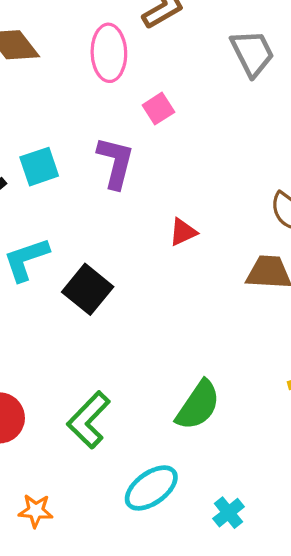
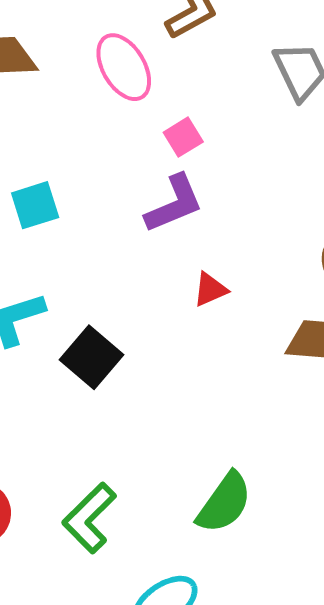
pink ellipse: (109, 53) -> (124, 67), turned -30
purple L-shape: (116, 163) -> (174, 204), moved, turned 52

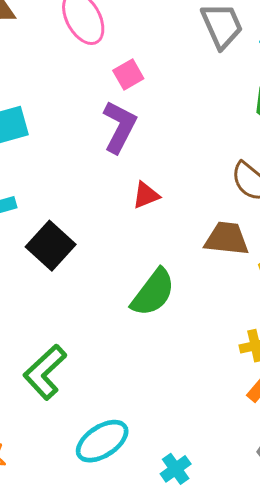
purple L-shape: (174, 204) -> (120, 127), turned -42
green semicircle: (224, 503) -> (153, 293), moved

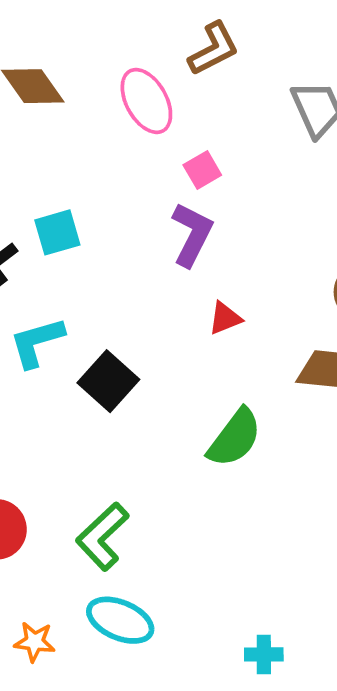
cyan ellipse: (102, 441) -> (120, 620), moved, turned 56
cyan cross: (176, 469) -> (264, 654), turned 36

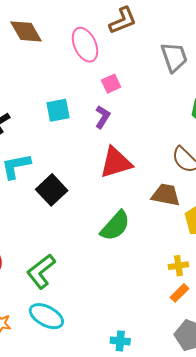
cyan square: (57, 232) -> (58, 110), moved
purple L-shape: (192, 234) -> (103, 117), size x0.7
red triangle: (225, 318) -> (116, 163), size x1.8

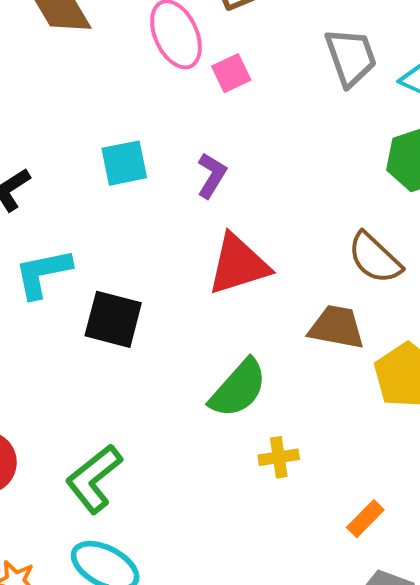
pink square: (111, 84) -> (231, 73), moved
black square: (52, 190) -> (113, 319), turned -32
yellow cross: (178, 266) -> (279, 457), moved

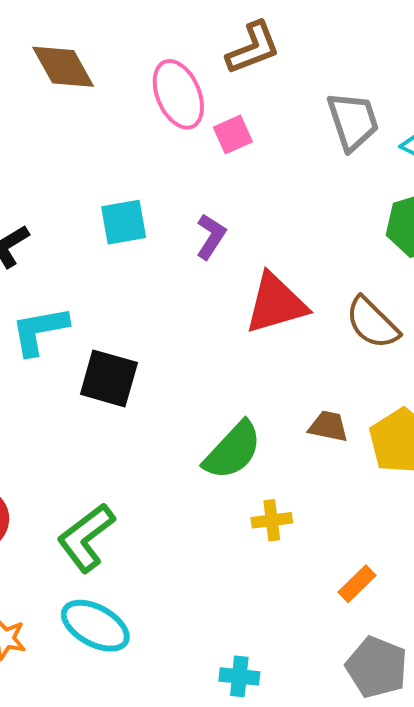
red triangle: (238, 265) -> (276, 304), moved
brown trapezoid: (337, 327) -> (328, 426), moved, size x0.7

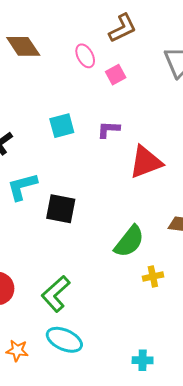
pink ellipse: (178, 94) -> (85, 56), size x0.7
purple L-shape: (211, 236) -> (108, 129), turned -115

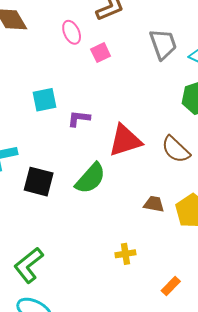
purple L-shape: (108, 129) -> (79, 118), moved
green semicircle: (129, 241) -> (90, 178), moved

